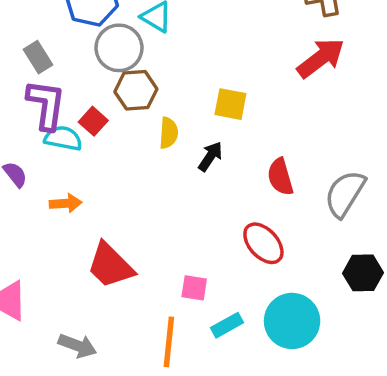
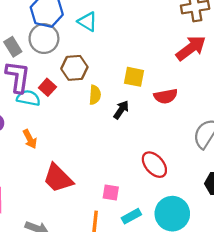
gray circle: (119, 48) -> (44, 39), moved
red semicircle: (280, 177) -> (166, 96), moved, turned -85
orange arrow: (66, 203) -> (30, 139), turned 66

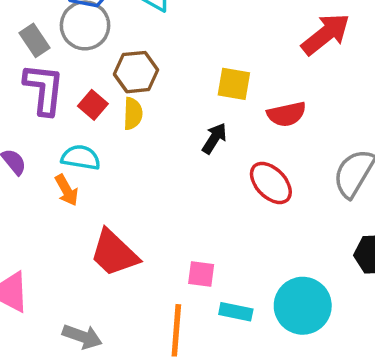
yellow semicircle: (95, 95) -> (133, 114), moved
cyan semicircle: (28, 98) -> (81, 158), moved
red ellipse: (154, 165) -> (271, 183), moved
cyan rectangle: (131, 216) -> (236, 312), turned 42

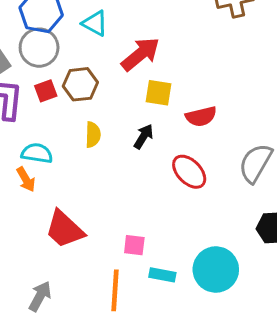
red arrow: (326, 34) -> (140, 54), moved
red square: (93, 105) -> (46, 91), moved, turned 30
yellow semicircle: (133, 114) -> (93, 135), moved
gray arrow: (82, 337) -> (40, 296), turned -80

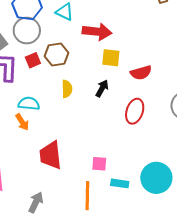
red arrow: (140, 54) -> (97, 32), turned 48
red ellipse: (189, 172) -> (135, 111), turned 65
red trapezoid: (65, 229) -> (51, 155), turned 44

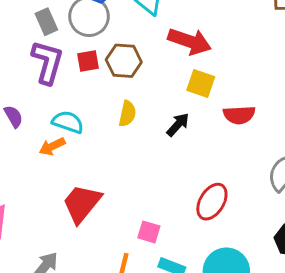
red ellipse: (135, 111) -> (212, 202), moved
orange arrow: (22, 122) -> (52, 146), turned 84
red trapezoid: (51, 155) -> (82, 203), turned 32

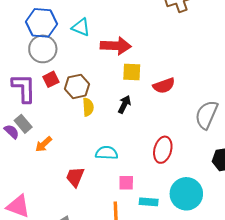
gray rectangle: (46, 22) -> (23, 124), moved
brown hexagon: (124, 61) -> (77, 86), moved
cyan semicircle: (68, 122) -> (107, 153), moved
red trapezoid: (82, 203) -> (75, 177), size x0.7

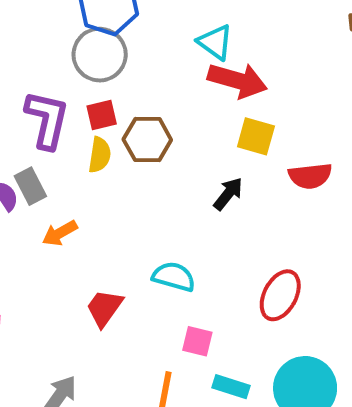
cyan triangle: (81, 27) -> (215, 42), moved
yellow semicircle: (88, 107) -> (100, 155), moved

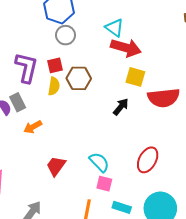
gray circle: (100, 55) -> (66, 35), moved, size x0.7
red semicircle: (310, 176) -> (164, 98), size x1.4
cyan semicircle: (174, 277) -> (99, 162), moved, turned 30

